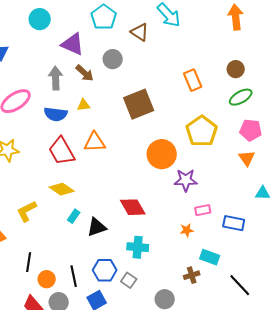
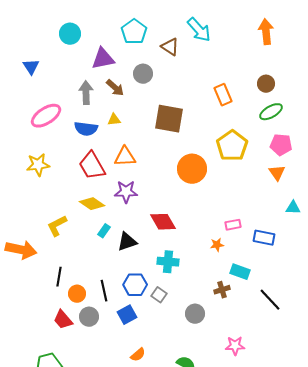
purple triangle: (73, 44) -> (103, 59), turned -35
brown square: (139, 104) -> (169, 119), turned 32
purple star: (186, 180) -> (126, 192), moved

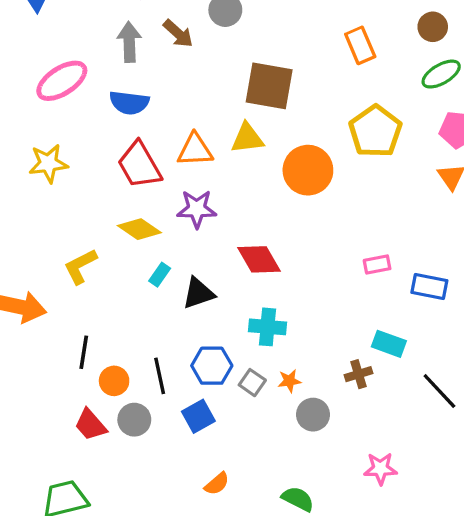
yellow triangle: (114, 120) -> (247, 138), moved, size x1.5
orange star: (217, 245) -> (289, 381), moved

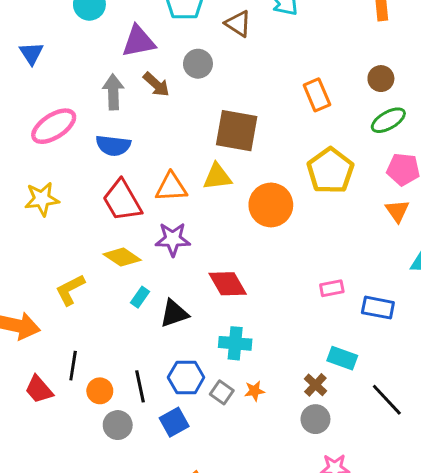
brown cross: (359, 374) -> (315, 385), turned -30
gray circle: (313, 415) -> (315, 419), moved
red trapezoid: (90, 425) -> (39, 389), moved

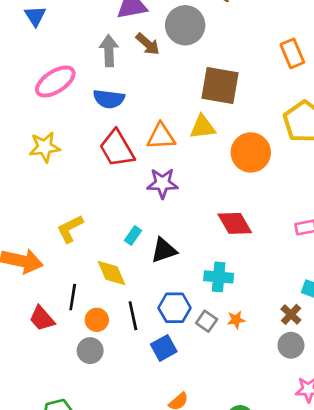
gray circle: (198, 64) -> (185, 25), size x1.5
yellow diamond: (122, 257) -> (112, 273), moved, turned 32
red diamond: (228, 284) -> (235, 223), moved
gray circle: (118, 425) -> (90, 351), moved

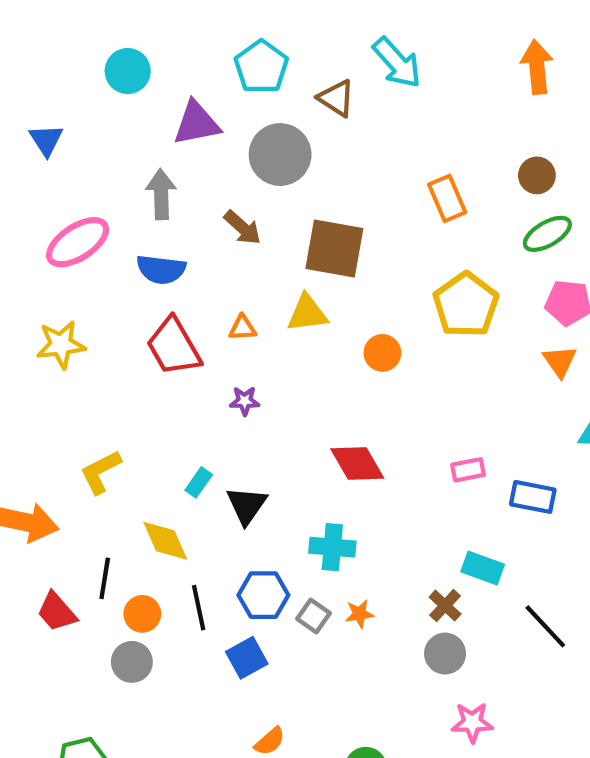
brown arrow: (148, 44) -> (243, 228), moved
orange triangle: (161, 136) -> (243, 328), size x0.6
orange circle: (251, 152) -> (382, 353), size x0.6
purple star: (162, 183) -> (245, 401), size x0.6
black triangle: (164, 250) -> (247, 505), turned -36

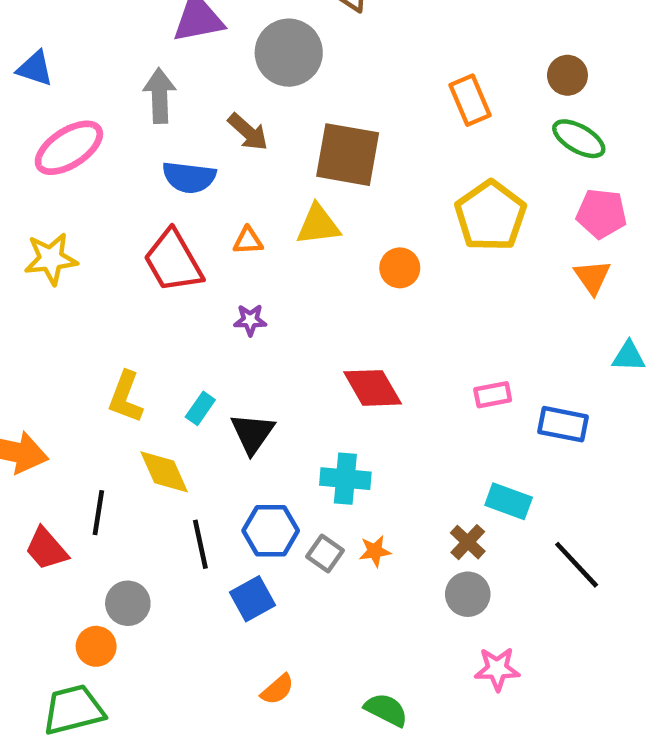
blue triangle: (46, 140) -> (35, 68), moved, turned -39
green ellipse: (547, 234) -> (579, 139), turned 60
blue semicircle: (161, 269) -> (189, 177), moved
yellow L-shape: (101, 472) -> (126, 397), moved, turned -42
orange circle: (142, 614) -> (96, 646), moved

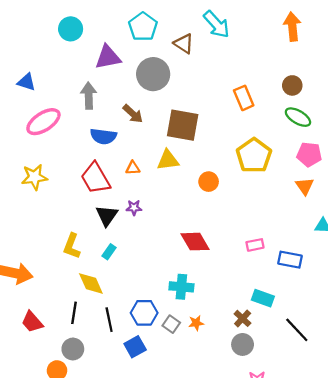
black triangle: (252, 433) -> (107, 216), moved
black line: (98, 513) -> (74, 313), moved

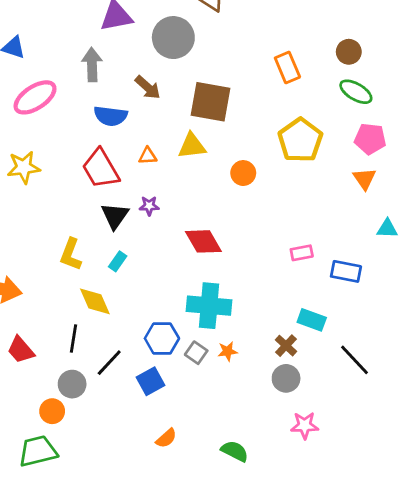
red diamond: (195, 242) -> (203, 241), moved
cyan cross: (181, 287) -> (209, 306), size x1.4
black line: (109, 320) -> (109, 363), moved, turned 55

